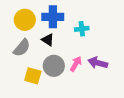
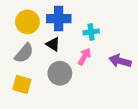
purple arrow: (98, 63) -> (120, 61), moved
pink arrow: (76, 64) -> (84, 57), moved
yellow square: (33, 76) -> (22, 84), moved

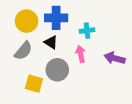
pink arrow: (84, 57) -> (81, 54), turned -42
yellow square: (22, 84) -> (34, 84), moved

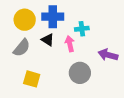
pink arrow: (81, 54) -> (70, 44), moved
gray circle: (57, 70) -> (80, 73), moved

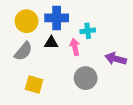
black triangle: (48, 40) -> (51, 43), turned -32

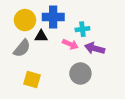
black triangle: (51, 43) -> (41, 36), moved
pink arrow: (75, 47) -> (70, 44), turned 126
purple arrow: (116, 59) -> (95, 48), moved

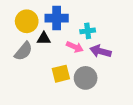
yellow square: (32, 80) -> (61, 74), moved, turned -30

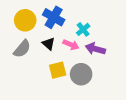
blue cross: (57, 18) -> (54, 17), turned 30
cyan cross: (88, 31) -> (83, 29), turned -32
black triangle: (44, 38) -> (49, 44), moved, turned 40

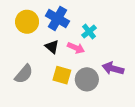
gray semicircle: (22, 49) -> (24, 74), moved
purple arrow: (95, 49) -> (113, 69), moved
yellow square: (58, 70) -> (62, 75), turned 30

